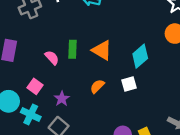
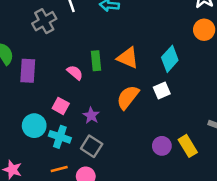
orange semicircle: (97, 86) -> (128, 97), size x1.5

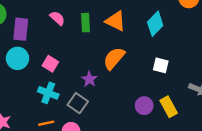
pink semicircle: (75, 73) -> (57, 18), moved
white square: (162, 90) -> (161, 65), moved, turned 35
purple star: (91, 115) -> (89, 79), moved
cyan circle: (34, 126) -> (17, 58), moved

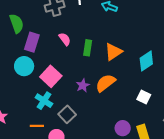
orange triangle: (116, 21) -> (113, 52), turned 48
pink square: (50, 64) -> (51, 76), size x1.5
purple star: (89, 79) -> (83, 85), moved

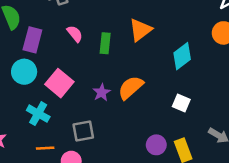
orange triangle: (113, 52) -> (140, 30), moved
cyan cross: (44, 101) -> (38, 114), moved
gray square: (67, 114) -> (83, 131), turned 36

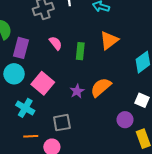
purple circle: (156, 145) -> (125, 120), moved

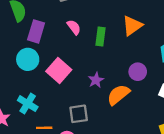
orange semicircle: (101, 87) -> (118, 95), moved
cyan cross: (25, 108) -> (28, 104), moved
purple circle: (125, 120) -> (138, 72), moved

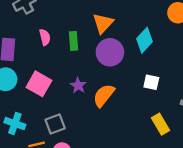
pink semicircle: (74, 27) -> (45, 37), turned 35
purple circle: (138, 72) -> (110, 52), moved, size x1.5
gray square: (79, 114) -> (55, 124), moved

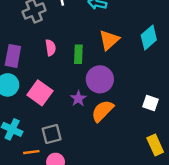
cyan diamond: (145, 40) -> (149, 38), moved
purple circle: (110, 52) -> (100, 79), moved

